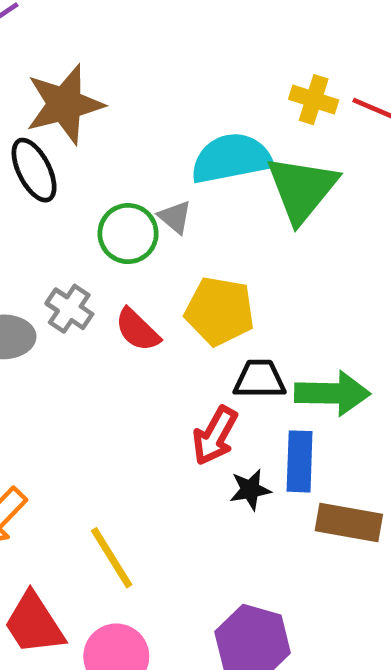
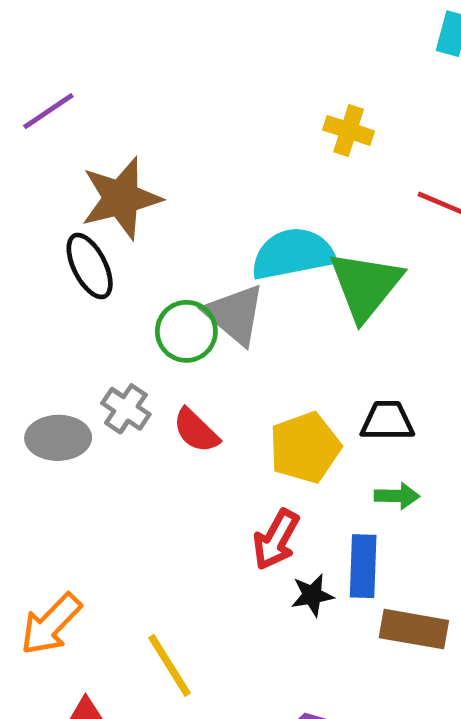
yellow cross: (314, 100) -> (349, 130), moved
gray triangle: (175, 217) -> (235, 314), size x1.8
yellow pentagon: (220, 311) -> (305, 448), moved, turned -30
black trapezoid: (260, 379) -> (387, 421), moved
green arrow: (332, 393) -> (397, 496), size x0.6

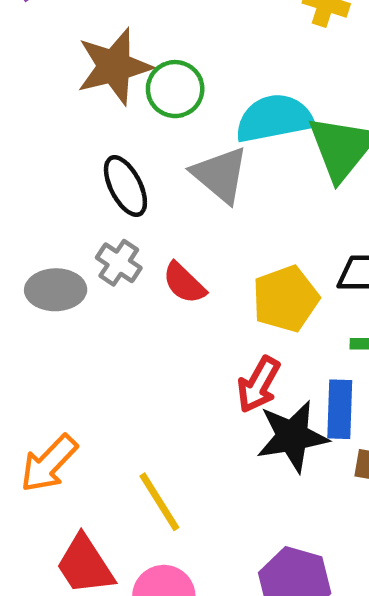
black ellipse: (90, 266) -> (125, 186), moved
green circle: (186, 331) -> (175, 89), moved
black star: (312, 595) -> (292, 436), size x1.8

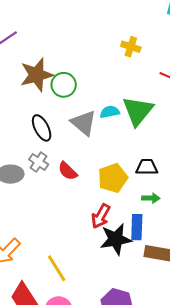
cyan semicircle: (274, 118) -> (110, 112), moved, size x0.6

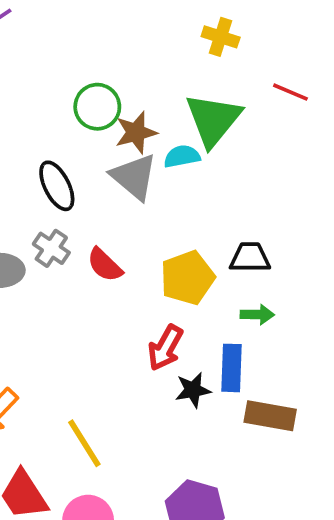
brown star: (37, 75) -> (136, 132), moved, size x0.7
green triangle: (138, 111) -> (213, 120), moved
black star: (116, 239) -> (193, 390), size x0.6

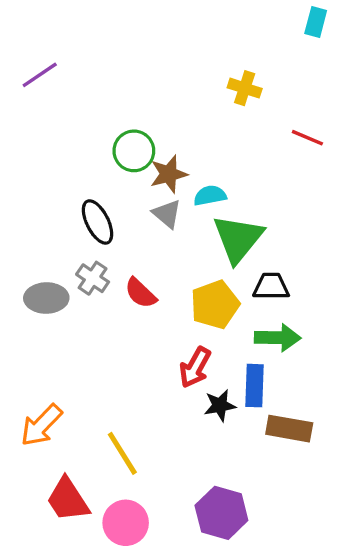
green triangle: (213, 120) -> (238, 239), moved
gray triangle: (134, 177) -> (167, 214), size x0.7
green arrow: (257, 315) -> (278, 338), size x1.5

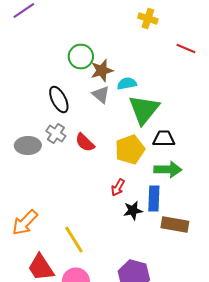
red arrow: (195, 367) -> (118, 188), size x0.7

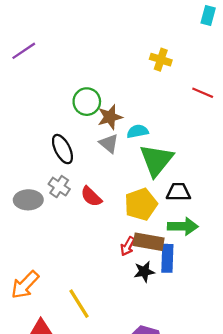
brown rectangle: (175, 224) -> (149, 242), moved

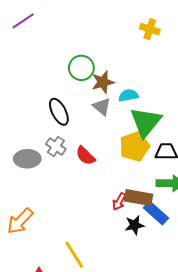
yellow pentagon: (141, 204) -> (134, 146), moved
blue rectangle: (167, 258) -> (156, 213), turned -50
orange arrow: (25, 285) -> (20, 221), moved

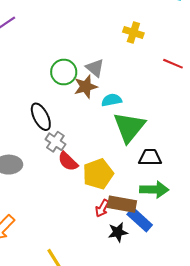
gray triangle: (102, 107) -> (95, 68), moved
gray cross: (56, 146) -> (55, 142), moved
yellow pentagon: (134, 146) -> (98, 174), moved

